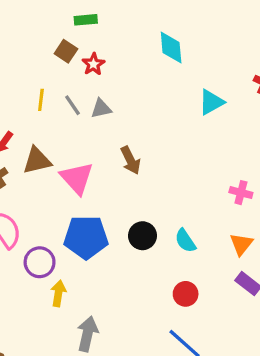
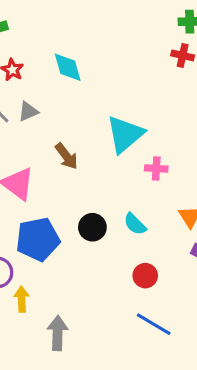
cyan diamond: (171, 48) -> (68, 67), moved
cyan triangle: (211, 102) -> (125, 134), moved, size x1.5
pink cross: (241, 193) -> (156, 168), moved

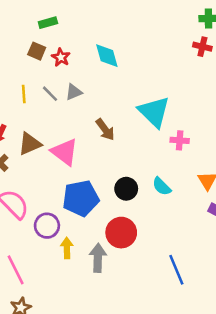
cyan triangle: (125, 134) -> (154, 112), turned -36
red circle: (145, 276) -> (121, 233), moved, size x1.5
blue line: (154, 324) -> (176, 270), turned 36
gray arrow: (58, 333) -> (98, 258), moved

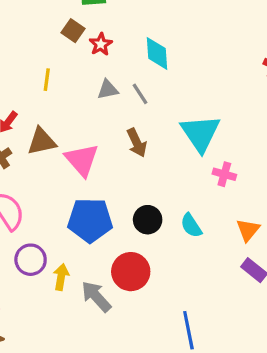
gray line: (50, 94) -> (140, 94), moved
purple circle: (47, 226) -> (31, 260), moved
gray arrow: (98, 258) -> (96, 296), turned -56

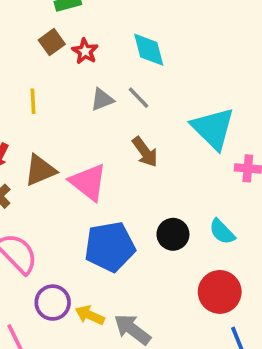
brown square: (73, 31) -> (52, 42), turned 30
red circle: (131, 272) -> (220, 292), moved
yellow arrow: (61, 277) -> (90, 315), turned -65

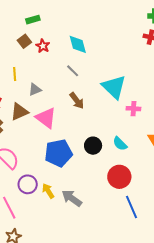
gray triangle: (102, 100) -> (35, 90), moved
yellow arrow: (90, 315) -> (48, 191), turned 35

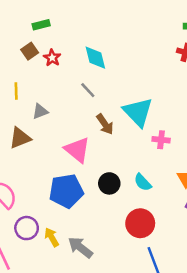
brown arrow: (77, 101) -> (105, 124), moved
pink triangle: (46, 118) -> (77, 150), moved

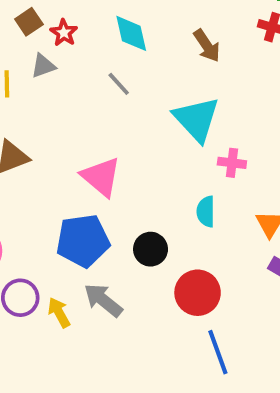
gray triangle: (40, 111) -> (43, 66), moved
brown arrow: (105, 124) -> (207, 46), moved
cyan semicircle: (143, 182) -> (206, 212), moved, turned 42
black circle: (109, 183) -> (151, 249), moved
gray arrow: (80, 247) -> (103, 300), moved

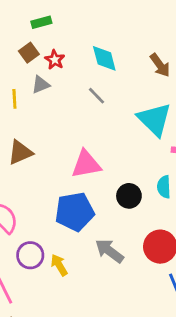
pink triangle: (101, 177) -> (86, 164), turned -48
black circle: (151, 249) -> (129, 196), moved
gray arrow: (103, 300) -> (109, 251), moved

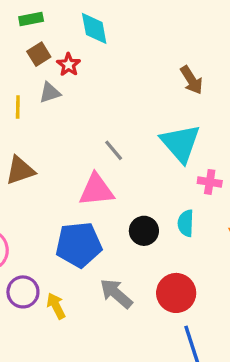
green rectangle: (41, 22) -> (31, 19), moved
cyan diamond: (104, 58) -> (94, 28), moved
gray line: (96, 96) -> (114, 150), moved

